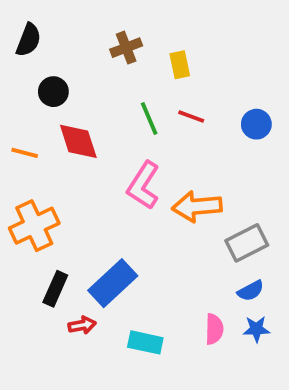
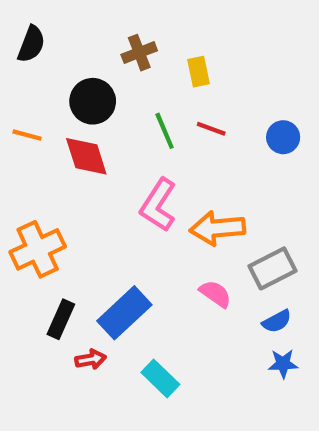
black circle: (53, 92) -> (93, 101), moved, size x1.4
orange line: (25, 153) -> (27, 135), moved
pink semicircle: (214, 329) -> (215, 294), moved, turned -56
cyan rectangle: (145, 342) -> (160, 378), turned 32

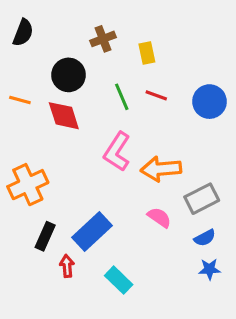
blue circle: (283, 137) -> (209, 102), size x1.4
red arrow: (91, 359) -> (67, 266), turned -85

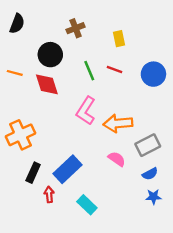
yellow rectangle: (147, 53) -> (119, 39), moved

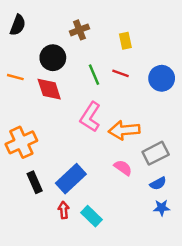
black rectangle: (33, 173) -> (35, 182), turned -48
red arrow: (49, 194) -> (64, 210), moved

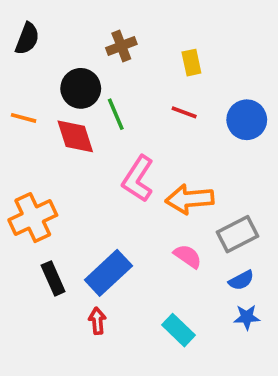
green line: (94, 75) -> (116, 114), moved
cyan rectangle: (91, 216) -> (178, 330), moved

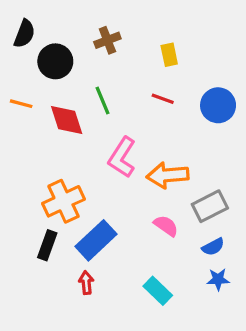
black circle: (81, 88) -> (55, 61), moved
orange cross: (33, 218) -> (63, 201), moved
black rectangle: (53, 278) -> (47, 245), turned 44

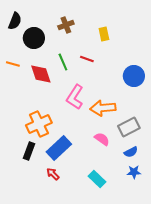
red line: (163, 99) -> (87, 59), moved
blue circle: (218, 105) -> (134, 76), moved
red arrow: (86, 283) -> (53, 174), turned -40

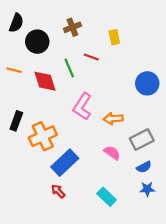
red line: (87, 59) -> (91, 57), moved
orange arrow: (103, 108) -> (113, 119), size x0.7
black rectangle: (29, 151) -> (16, 121), moved

